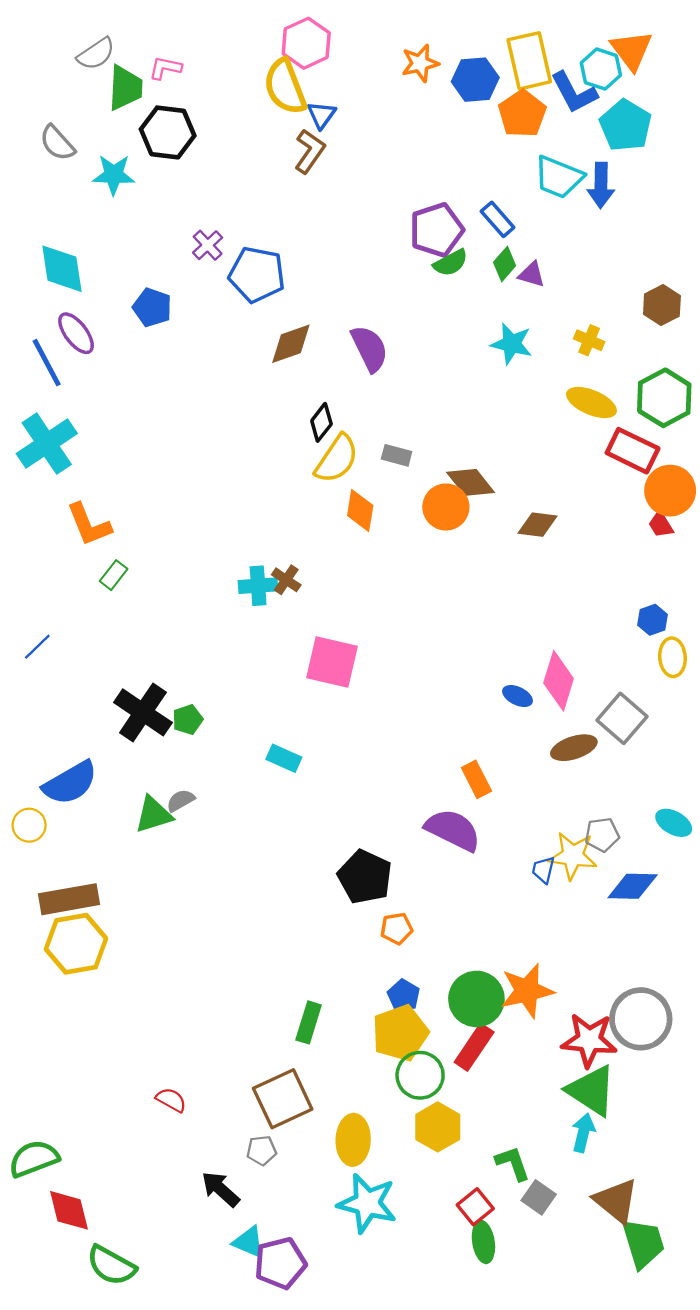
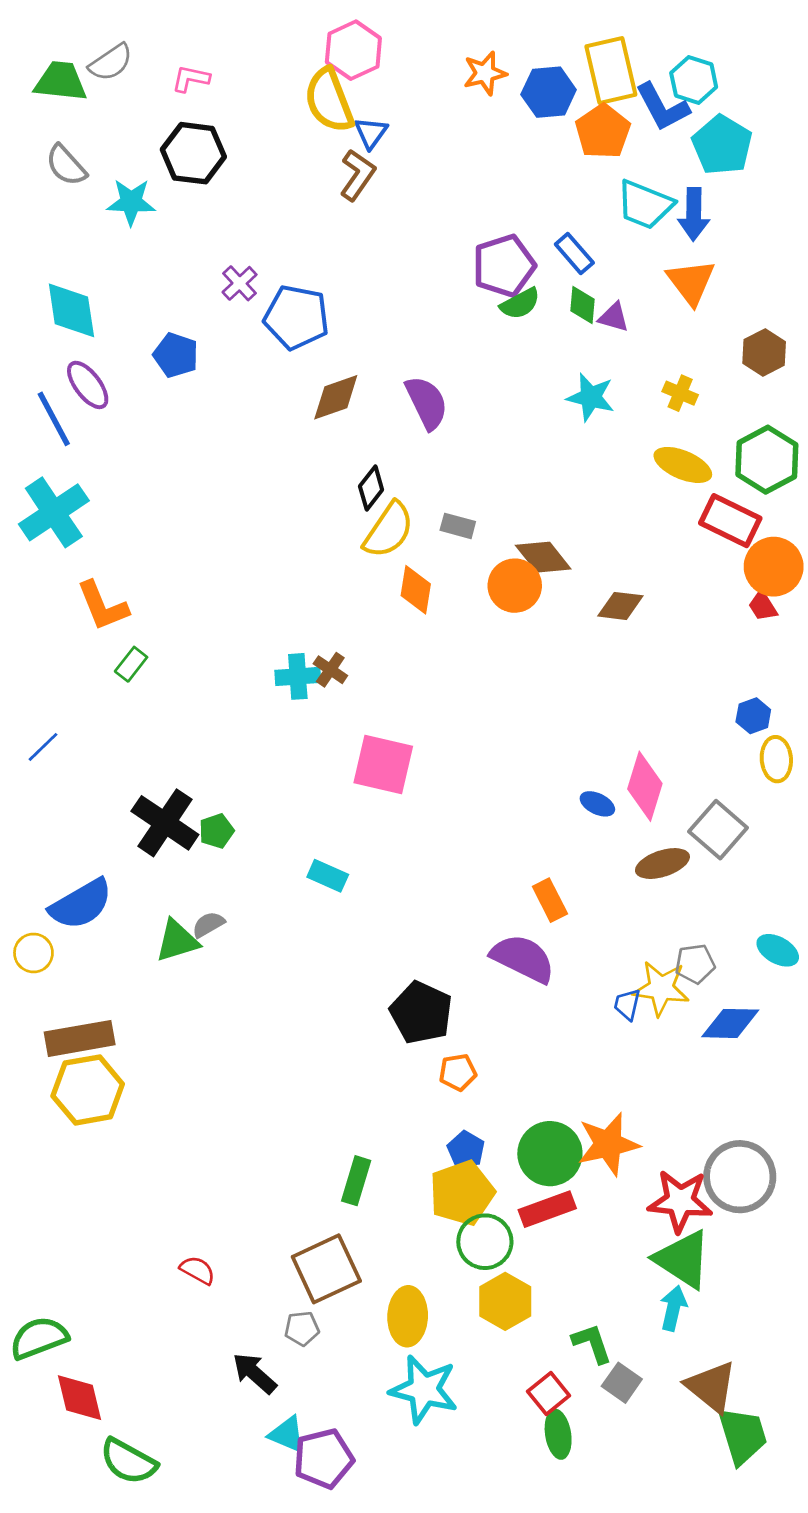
orange triangle: (631, 50) -> (691, 282), moved
green trapezoid: (125, 88) -> (61, 81), moved, turned -87
green diamond: (505, 264) -> (582, 305), turned -36
red rectangle: (474, 1047) -> (547, 1209), turned 36

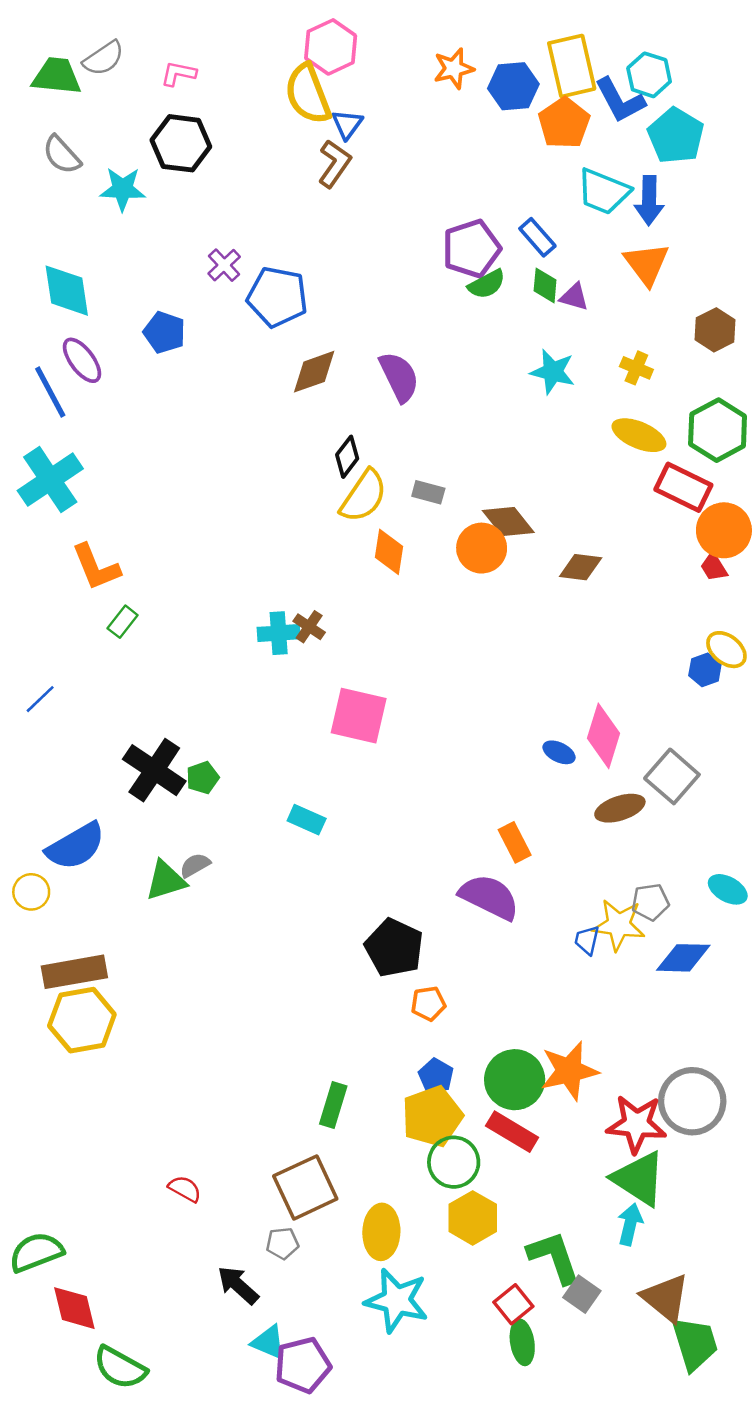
yellow ellipse: (776, 759) -> (726, 650), moved, turned -48
red rectangle: (547, 1209) -> (512, 1132), turned 51
green L-shape: (592, 1343) -> (554, 1257), size x1.4

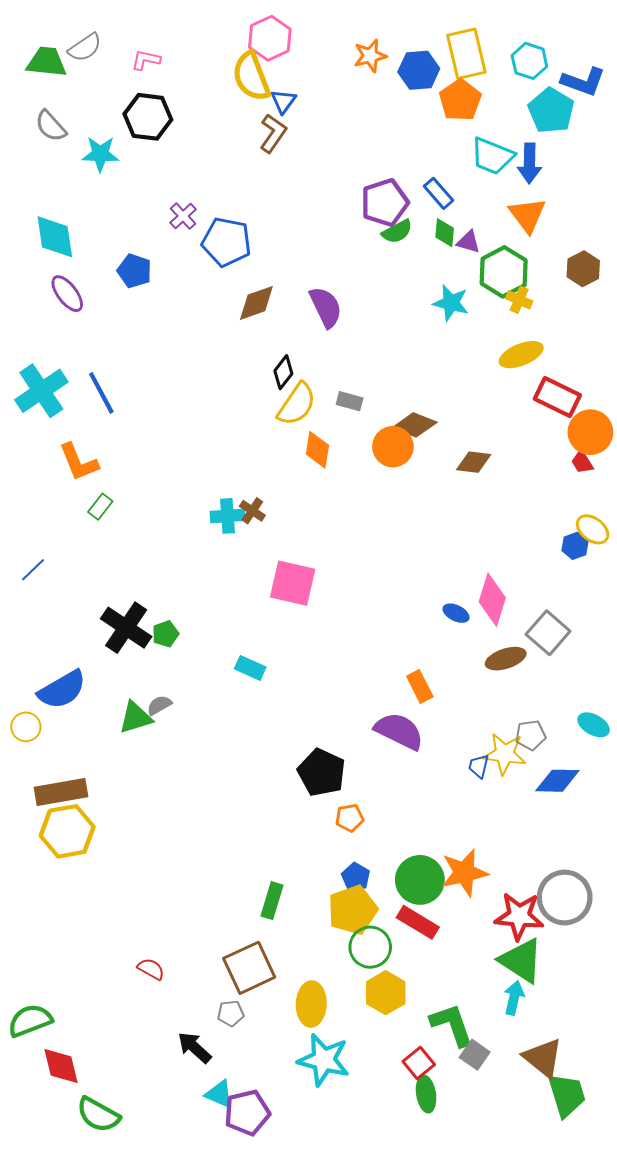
blue L-shape: (620, 100) -> (583, 82), moved, turned -42
blue line: (50, 392) -> (101, 393), moved
green hexagon: (718, 430) -> (504, 272), moved
yellow ellipse: (639, 435) -> (521, 355), turned -45
brown diamond: (508, 521) -> (415, 425), turned -30

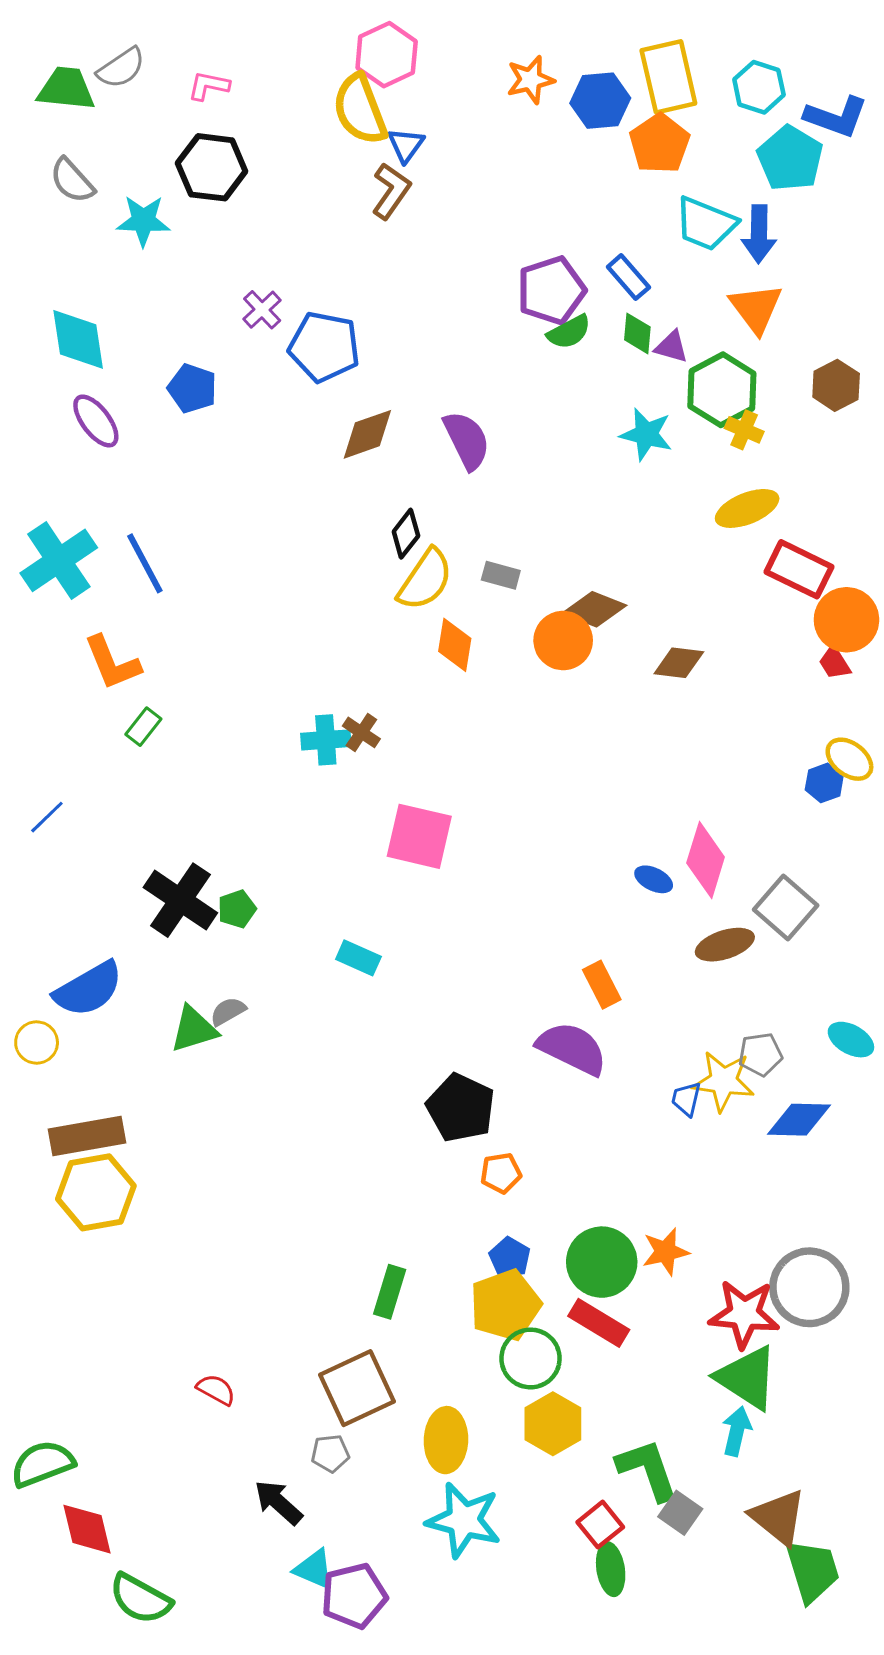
orange star: (464, 873) -> (666, 1252), size x0.7

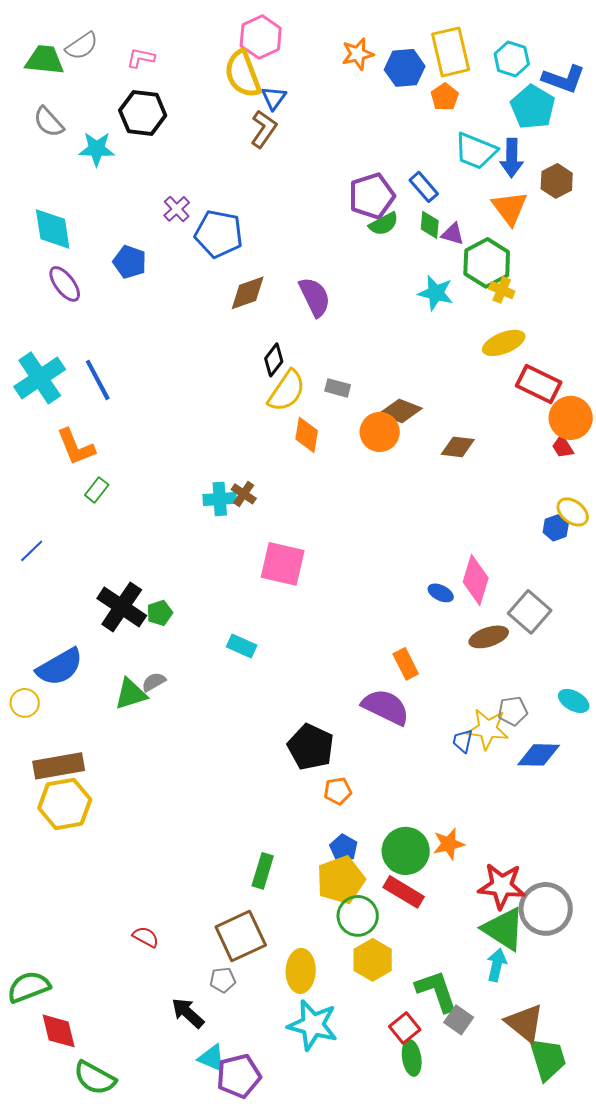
orange pentagon: (660, 144) -> (445, 97), size x0.7
brown hexagon: (836, 385) -> (557, 181), moved
gray circle: (809, 1287) -> (546, 909), moved

